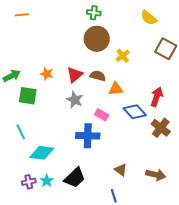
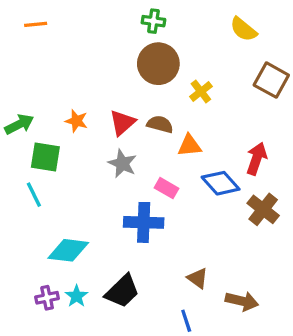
cyan line: (21, 132) -> (34, 195), moved
brown arrow: (156, 175) -> (242, 301), moved

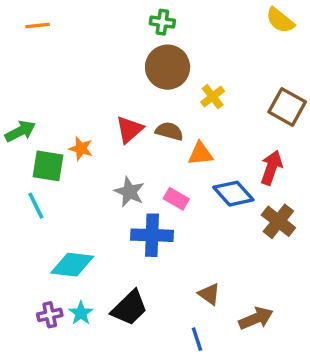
yellow semicircle: (243, 29) -> (280, 20), moved
brown square: (271, 80) -> (287, 107), moved
orange star: (77, 121) -> (81, 149), moved
gray star: (122, 164) -> (129, 192), moved
brown arrow: (242, 301) -> (256, 318), turned -36

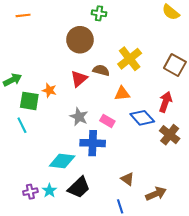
brown circle: (168, 67) -> (80, 40), moved
yellow cross: (213, 97) -> (130, 59), size x1.6
brown semicircle: (169, 131) -> (101, 70), moved
cyan diamond: (72, 265) -> (62, 161), moved

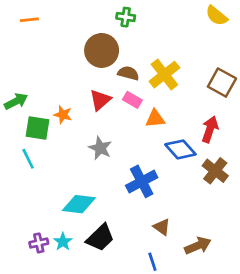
brown semicircle: (101, 70) -> (128, 73), moved
pink rectangle: (107, 121) -> (132, 100), moved
blue cross: (93, 143) -> (142, 181), moved, turned -30

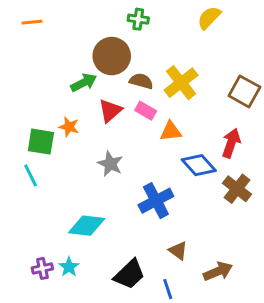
yellow semicircle: (217, 16) -> (209, 18), moved, turned 95
green arrow: (16, 101) -> (84, 83), moved
black trapezoid: (100, 238) -> (129, 274), moved

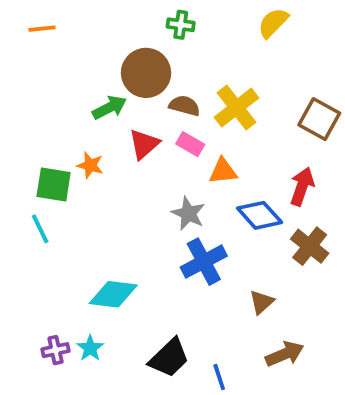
gray star: (110, 164) -> (188, 213), moved
brown triangle: (178, 251) -> (262, 302), moved, turned 42

